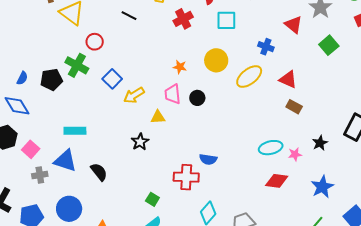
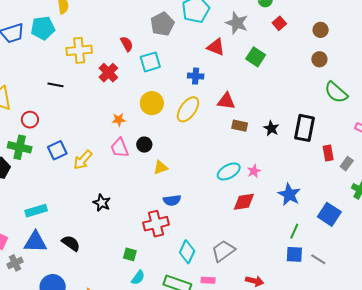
blue square: (112, 79) -> (57, 150), turned 36
yellow triangle: (158, 117) -> (161, 168), moved
black star: (320, 143) -> (271, 128), moved

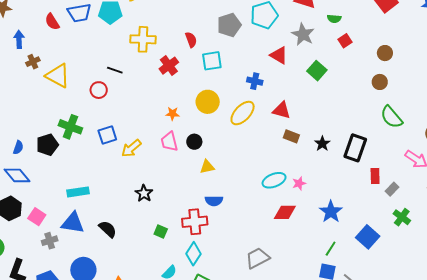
red circle: (30, 120) -> (99, 90), moved
cyan diamond: (187, 252) -> (194, 254), moved
green square: (130, 254) -> (161, 231), moved

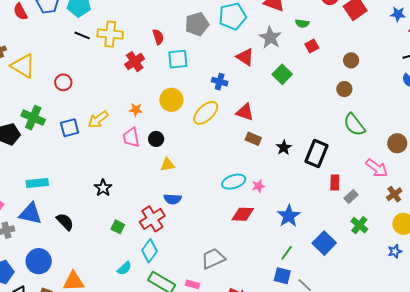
black line: (115, 70) -> (82, 35), moved
yellow arrow: (131, 148) -> (98, 119), moved
red cross: (195, 222) -> (152, 219), turned -30

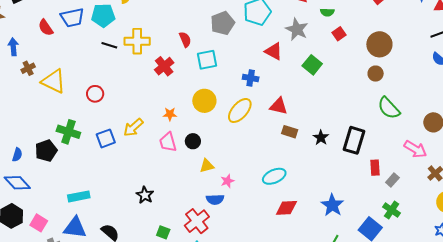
brown circle: (351, 60) -> (379, 44), size x1.6
pink star: (258, 186) -> (227, 181), moved
green cross: (359, 225) -> (392, 210), moved

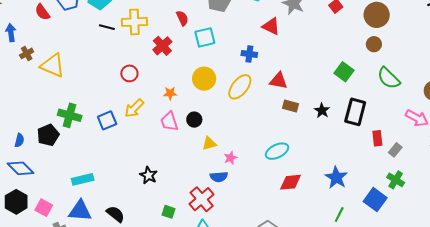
green square: (312, 65) -> (344, 72), moved
red circle: (95, 94) -> (129, 73), moved

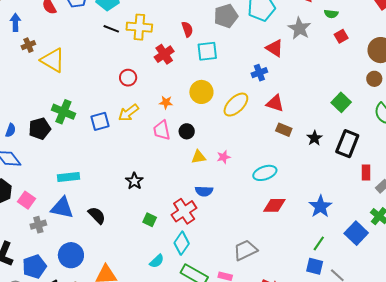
blue cross: (249, 54) -> (259, 73), moved, turned -35
pink star: (230, 158) -> (224, 157), moved

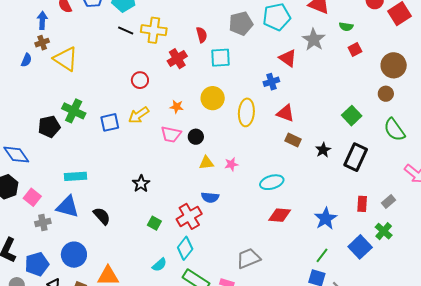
blue arrow: (15, 22) -> (42, 20), moved
yellow ellipse: (236, 105) -> (246, 112), turned -44
blue semicircle: (11, 130) -> (26, 60), moved
pink trapezoid: (162, 130) -> (171, 134), turned -70
red rectangle: (366, 173) -> (362, 204), moved

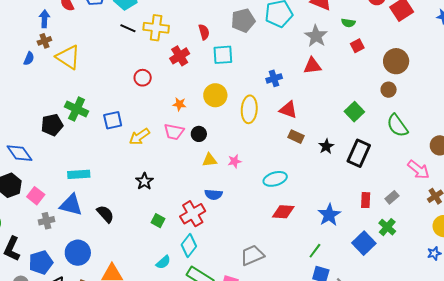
red triangle: (288, 58) -> (312, 66), moved, turned -42
yellow arrow: (139, 115) -> (139, 137), moved
green line: (322, 255) -> (315, 251), moved

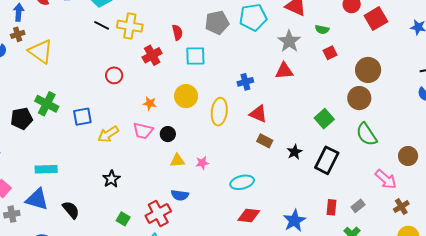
brown circle: (389, 90) -> (359, 98), size x1.5

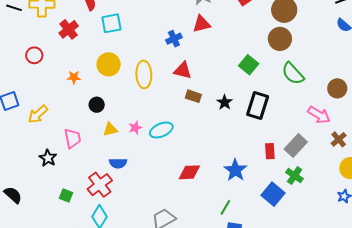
blue cross: (245, 82) -> (174, 39), moved
pink trapezoid: (143, 131) -> (72, 138), moved, turned -105
cyan ellipse: (242, 182) -> (161, 130), moved
gray rectangle: (358, 206) -> (296, 146), size x1.6

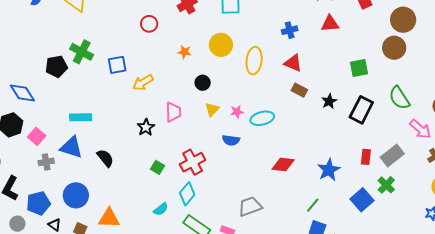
red triangle: (202, 24) -> (330, 24), moved
green square: (249, 65) -> (359, 68), turned 30
green semicircle: (293, 74) -> (399, 98), moved
yellow triangle: (110, 129) -> (212, 109), turned -42
blue semicircle: (118, 163) -> (231, 140), moved

